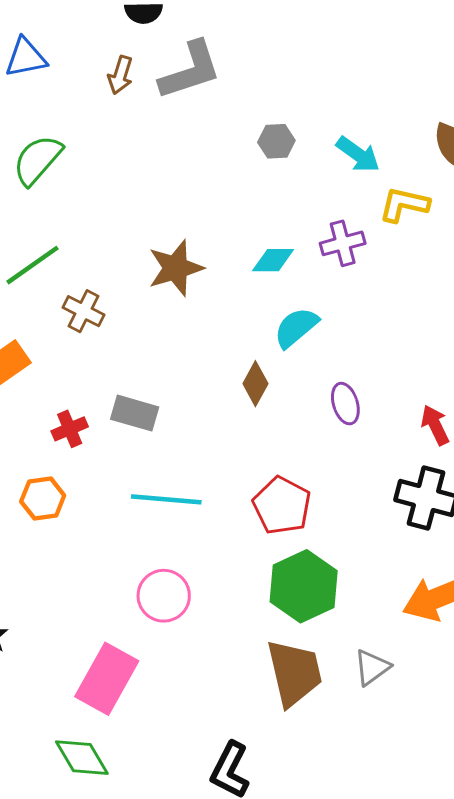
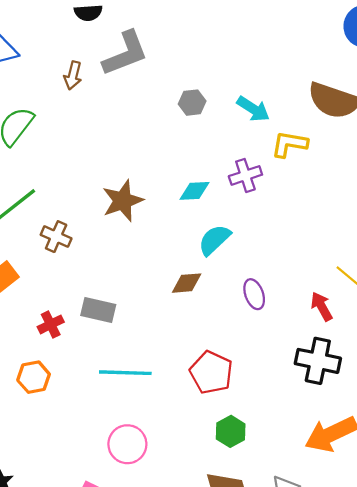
brown arrow: (120, 75) -> (73, 76), moved
brown diamond: (255, 384) -> (187, 283), turned 60
green hexagon: (304, 586) -> (231, 431), size x0.6

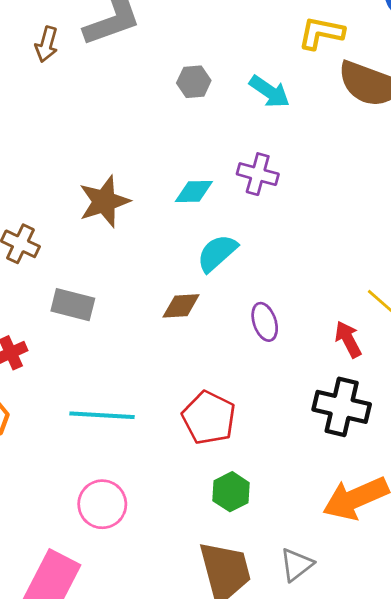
yellow L-shape: (289, 144) -> (321, 33), moved
purple cross: (245, 175) -> (258, 174), turned 32
gray rectangle: (98, 310) -> (73, 305), moved

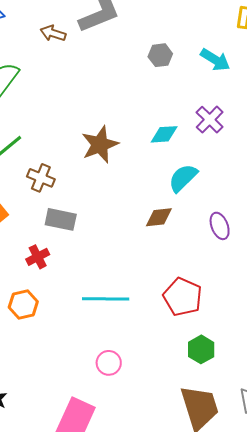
brown arrow: (47, 44) -> (53, 33), turned 95
purple cross: (258, 174) -> (210, 120), turned 32
gray rectangle: (73, 305) -> (61, 219), moved
pink circle: (102, 504) -> (109, 363), size x0.7

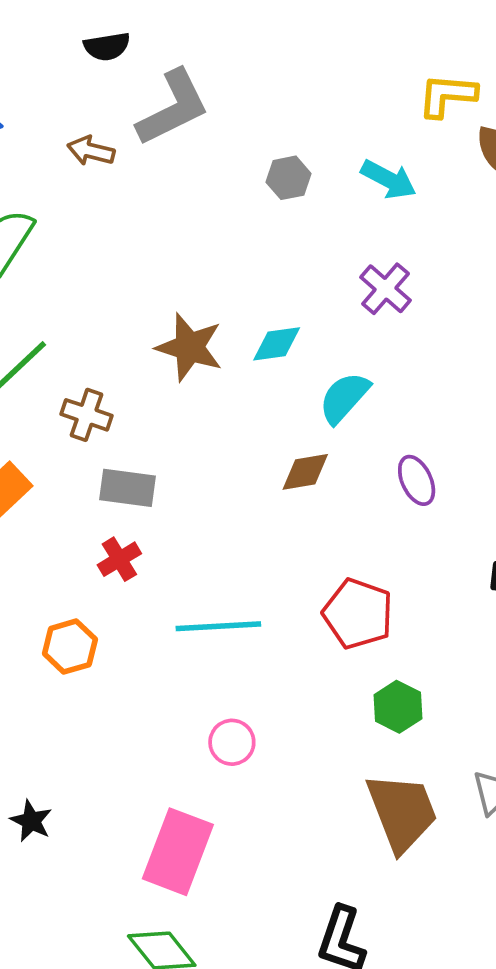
cyan diamond: (164, 134) -> (277, 344), moved
brown star: (100, 145) -> (189, 347), turned -30
red cross: (38, 257) -> (119, 559), moved

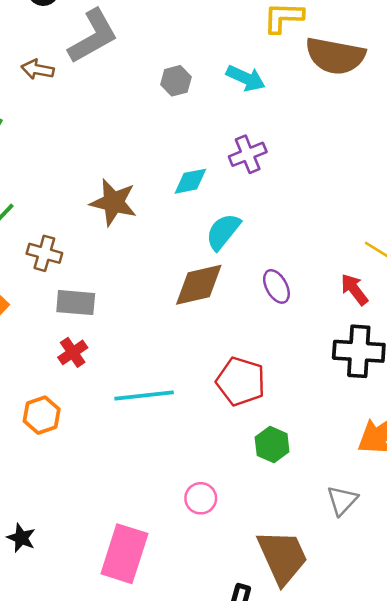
purple cross: (386, 289) -> (248, 154), turned 30
cyan diamond: (277, 344) -> (190, 181), moved
brown diamond: (305, 472) -> (199, 285), size x1.5
pink circle: (232, 742) -> (201, 498), moved
brown trapezoid: (402, 812) -> (282, 557), moved

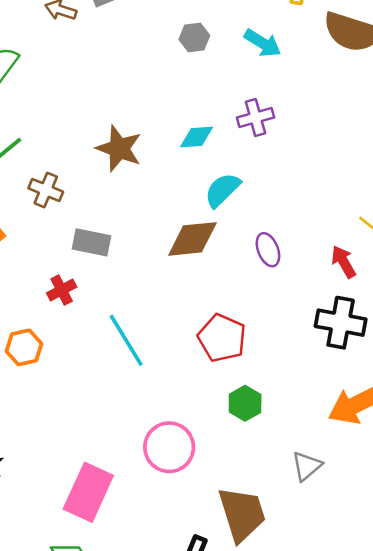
gray rectangle: (76, 303) -> (92, 242), moved
cyan line: (144, 395) -> (126, 340), turned 58
pink circle: (201, 498) -> (169, 447), size x1.6

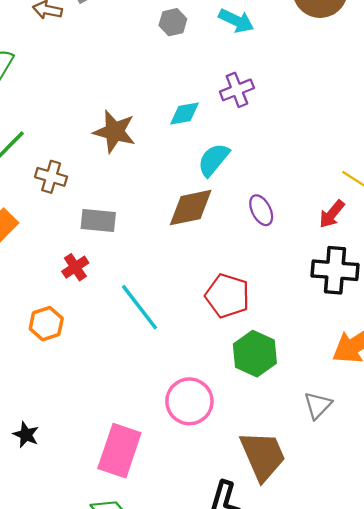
red arrow: (344, 262) -> (332, 214), turned -104
green hexagon: (245, 403) -> (255, 354), size x1.4

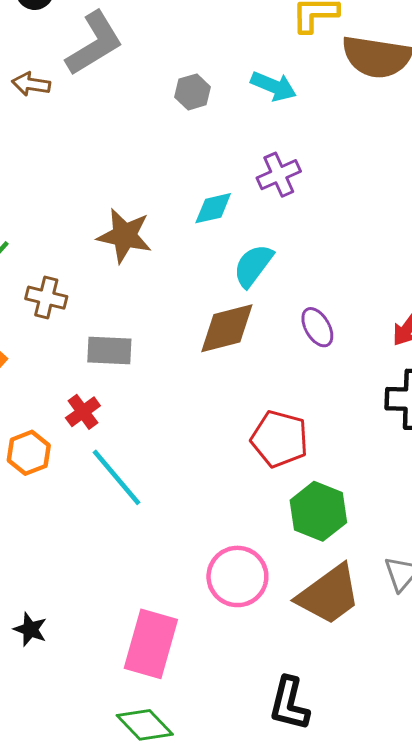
cyan line: (139, 307) -> (116, 477), moved
orange hexagon: (46, 324) -> (29, 453), moved
brown trapezoid: (263, 456) -> (329, 595), moved, turned 80

